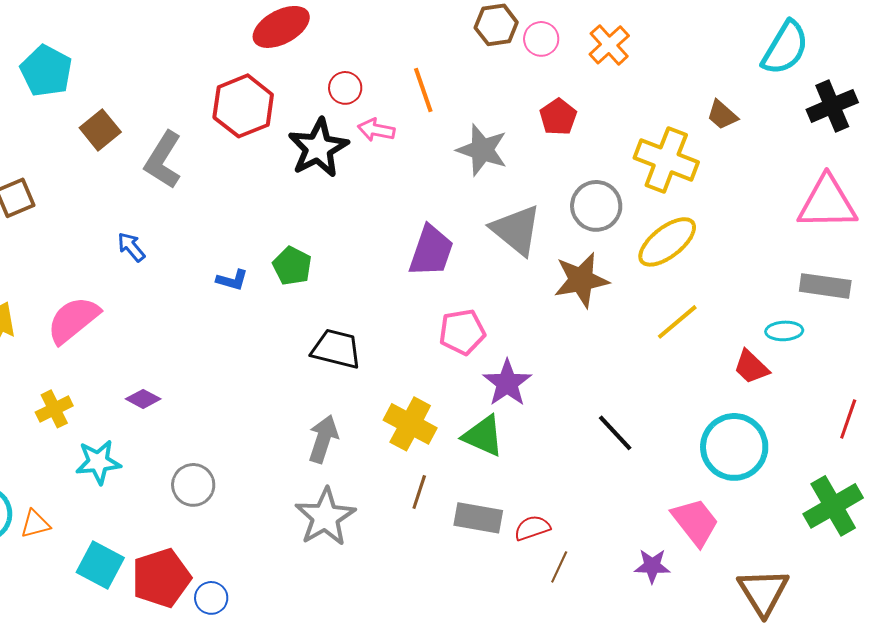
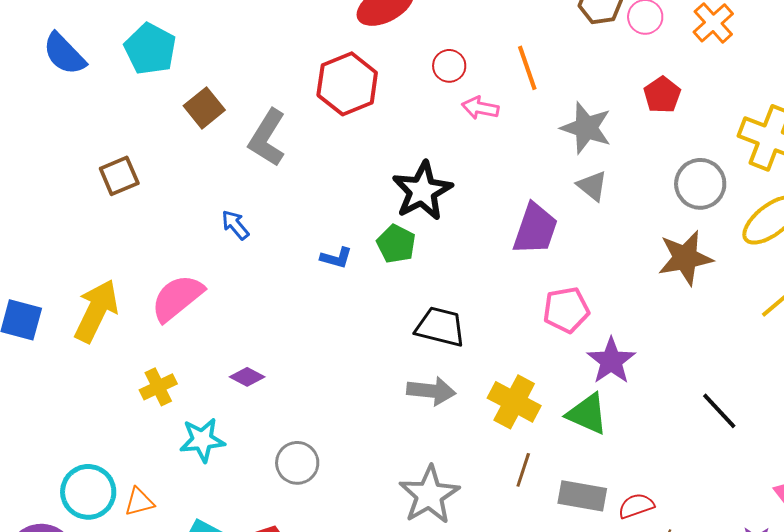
black star: (318, 148) -> (422, 191), moved
gray triangle: (516, 230) -> (592, 186), moved, size x0.6
gray arrow: (323, 439) -> (431, 391), moved, turned 78

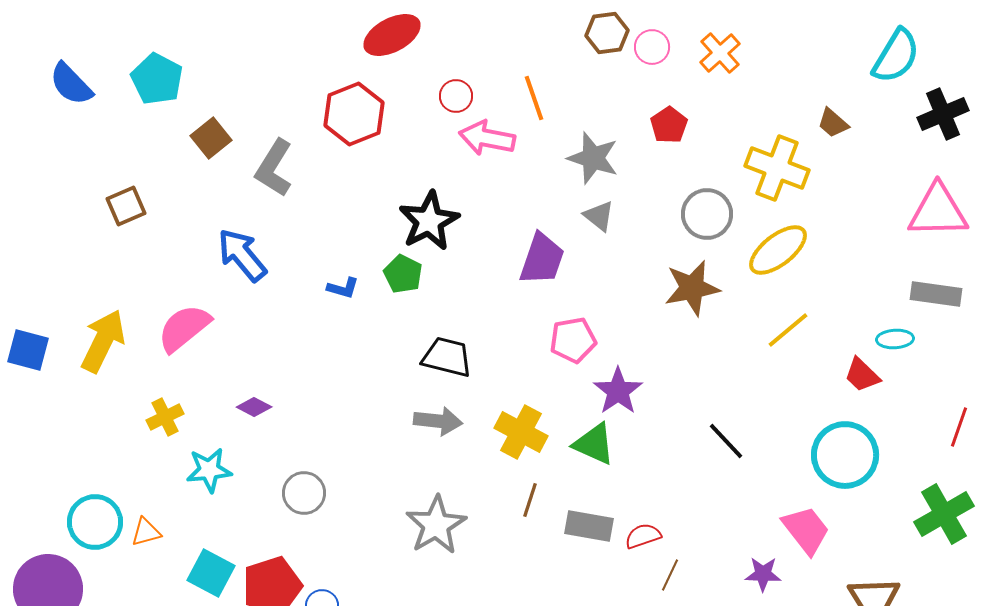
pink arrow: (480, 108) -> (487, 138), size x1.5
blue arrow: (235, 225) -> (242, 255), size x1.8

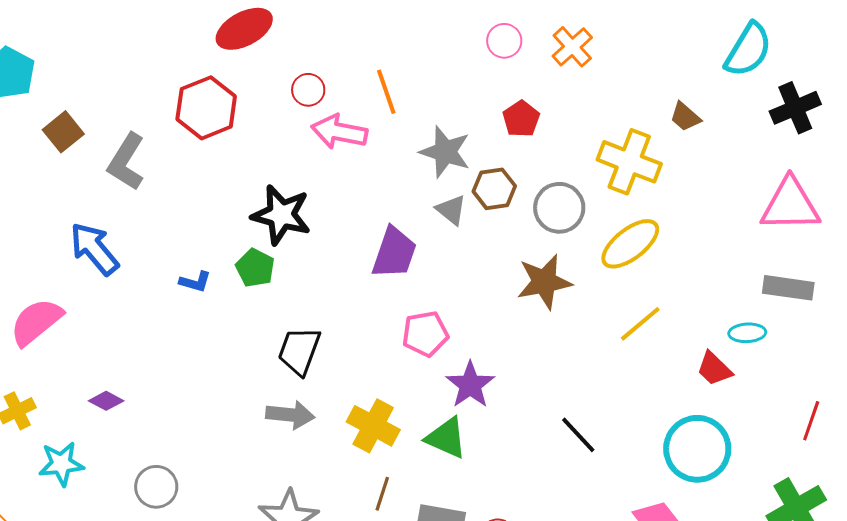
brown hexagon: (607, 33) -> (494, 189), moved
black star: (429, 221) -> (281, 215), turned -30
black trapezoid: (447, 357) -> (299, 351), turned -84

